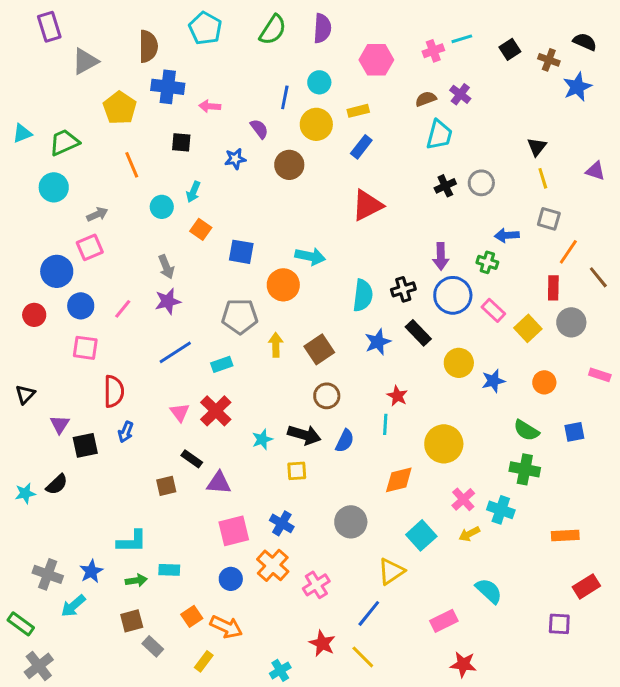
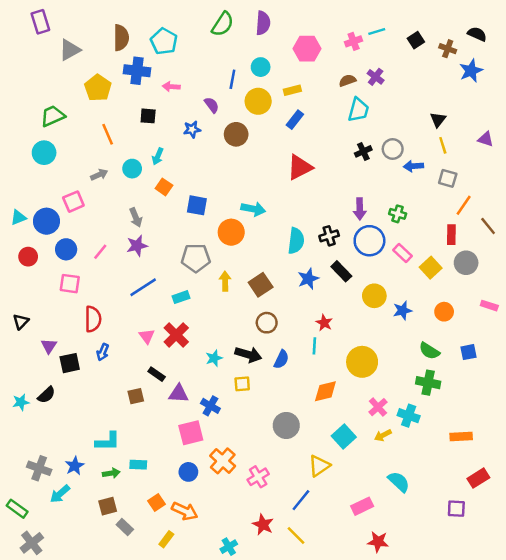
cyan pentagon: (205, 28) -> (164, 41), moved
cyan triangle: (22, 133) -> (18, 218), moved
gray arrow: (97, 214) -> (99, 175), moved
blue arrow: (507, 235) -> (413, 166), moved
blue cross: (282, 523) -> (210, 406), moved

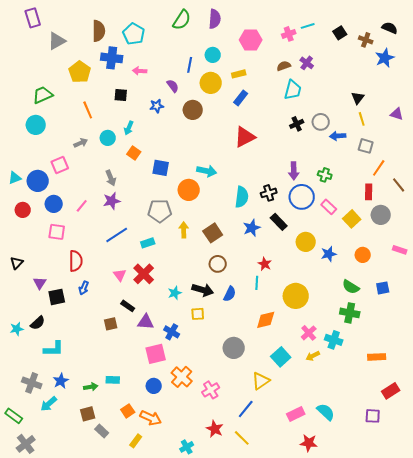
cyan L-shape: (108, 441) -> (54, 349), moved
cyan semicircle: (399, 482) -> (326, 412), moved

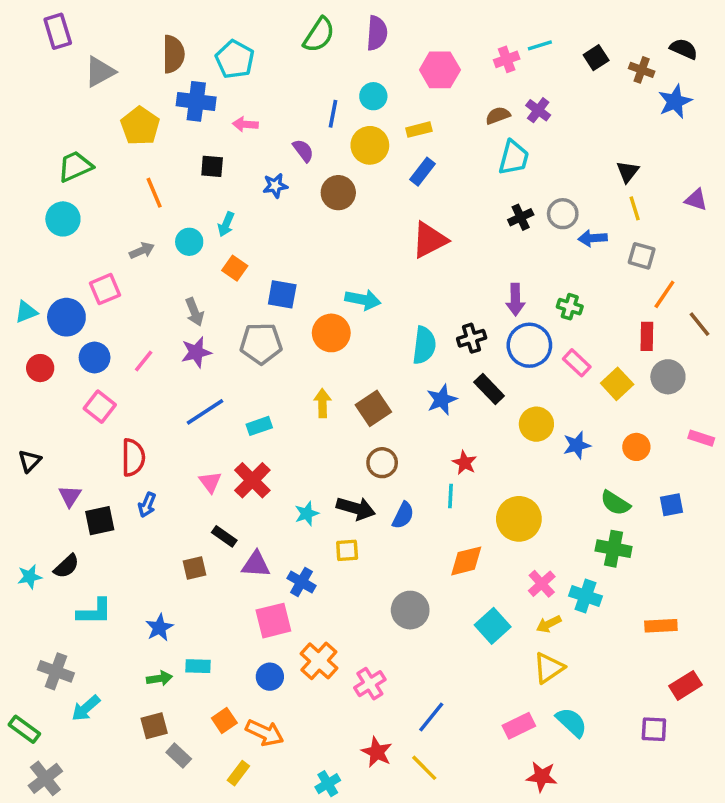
gray pentagon: (160, 211) -> (261, 343), moved
pink square: (57, 232) -> (100, 407), turned 30
blue star: (61, 381) -> (159, 628), moved
yellow triangle: (261, 381) -> (549, 668), moved

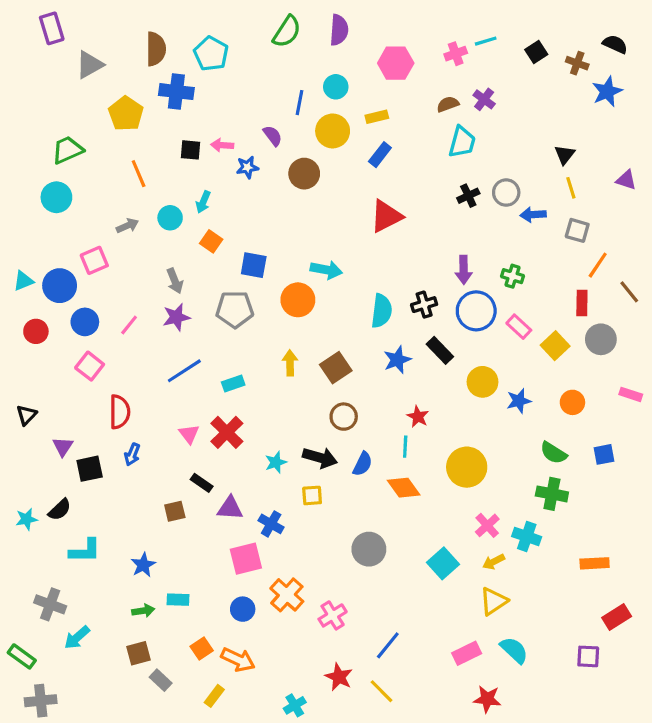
pink arrow: (245, 124) -> (222, 145), moved
orange diamond: (466, 561) -> (404, 488), moved, turned 68
gray cross: (45, 778) -> (41, 701), turned 32

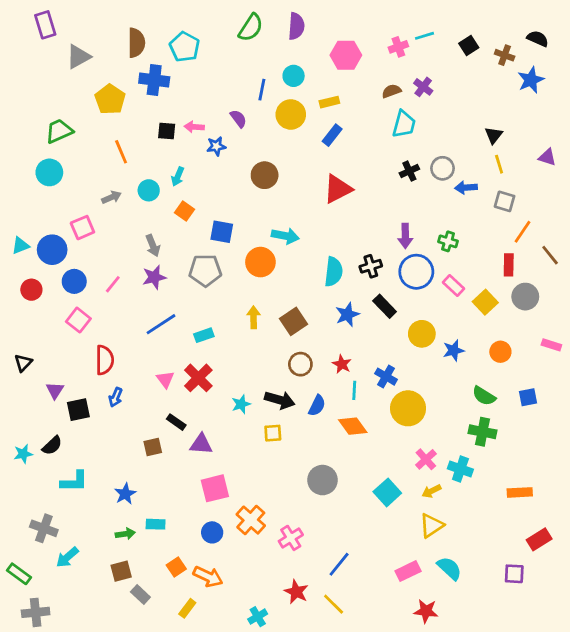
brown circle: (304, 174) -> (265, 175), moved
red star: (418, 417) -> (342, 364), moved
blue cross: (271, 524) -> (386, 377), moved

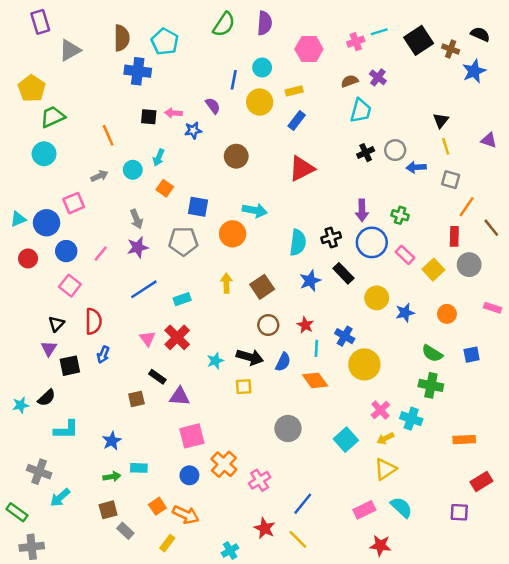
black square: (469, 46) -> (419, 40), size x1.6
yellow pentagon: (110, 99) -> (32, 88), moved
black triangle: (23, 363) -> (56, 324), moved

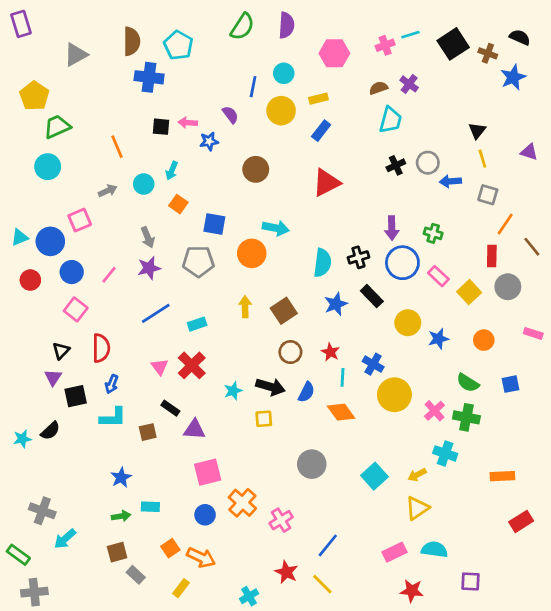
purple rectangle: (40, 22) -> (21, 24), moved
pink cross: (380, 410) -> (434, 411), moved
cyan L-shape: (66, 430) -> (113, 417), moved
cyan semicircle: (401, 507) -> (434, 549), turned -35
purple square: (459, 512) -> (470, 581), moved

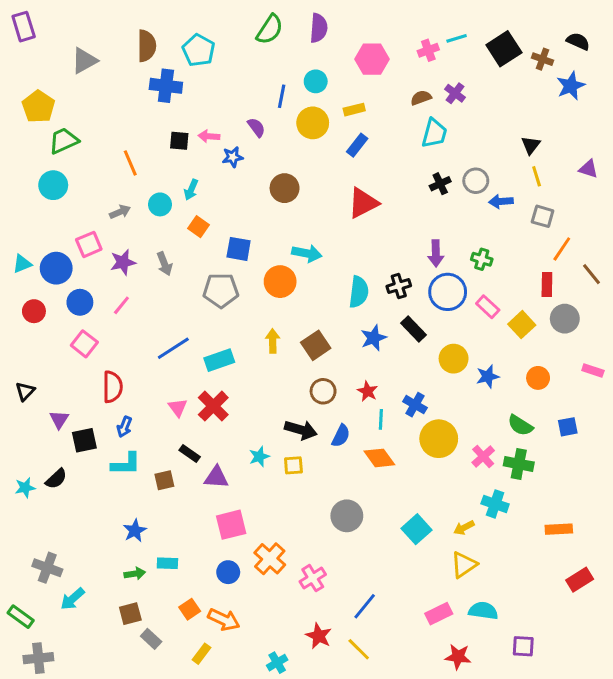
purple star: (149, 268) -> (123, 262), moved
cyan rectangle: (197, 324) -> (219, 360), size x1.4
black triangle: (61, 351) -> (25, 391), moved
cyan star: (233, 391) -> (259, 456), moved

